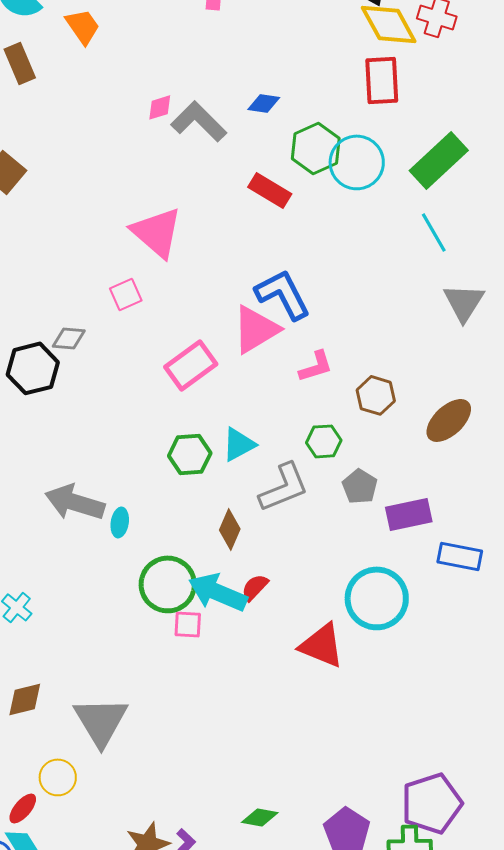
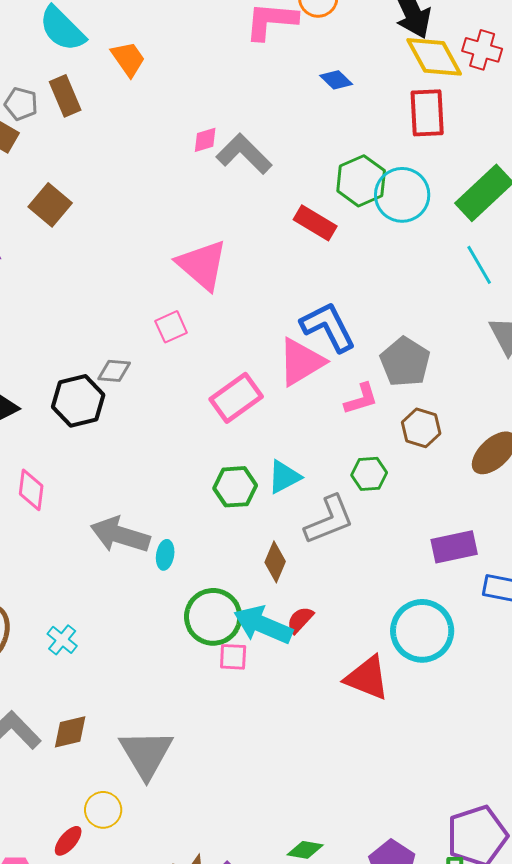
blue diamond: (264, 103) -> (336, 80), moved, turned 36
gray pentagon: (360, 486) -> (405, 362), moved, size x1.4

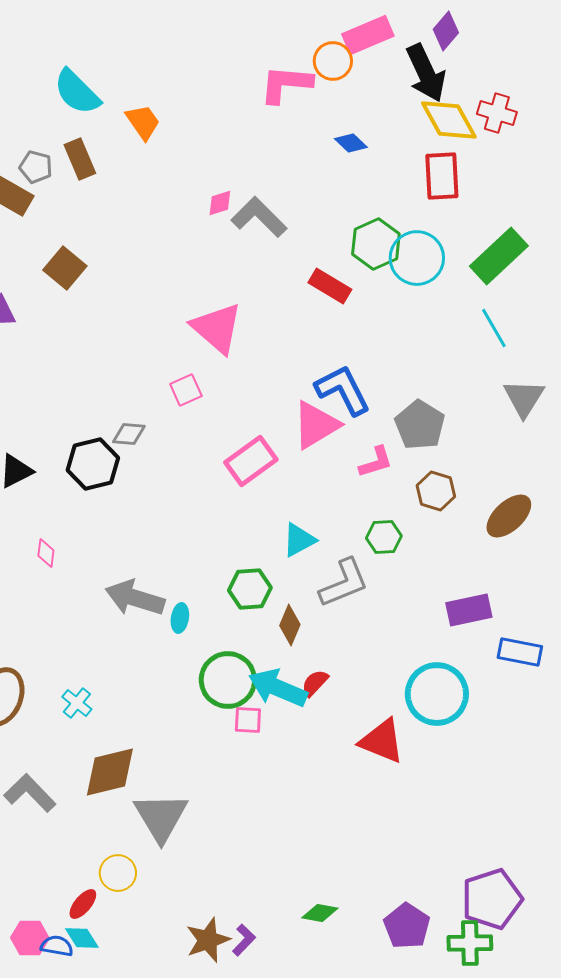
green hexagon: (235, 487) -> (250, 589), moved
pink diamond: (31, 490) -> (46, 553), size x0.7
brown diamond: (70, 732) -> (110, 772), moved, size x1.5

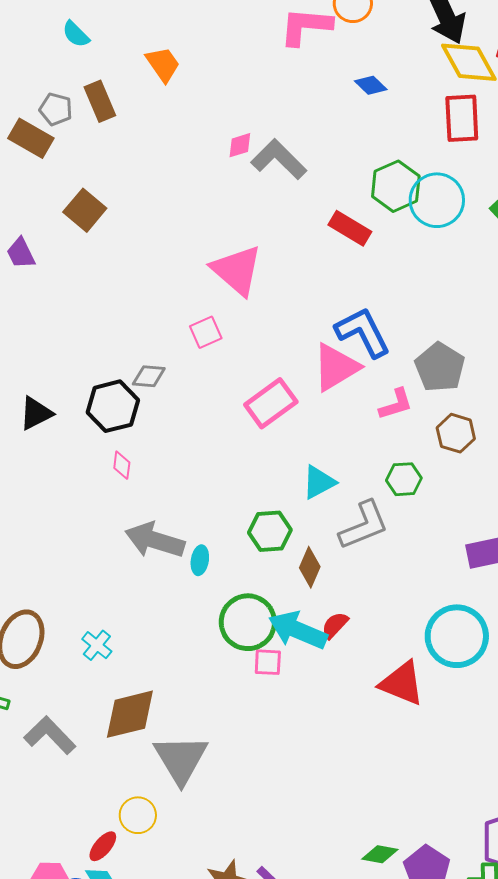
cyan semicircle: (77, 92) -> (76, 34), moved, size x0.6
pink diamond: (46, 553) -> (122, 465), moved
green diamond: (320, 913) -> (380, 854), moved

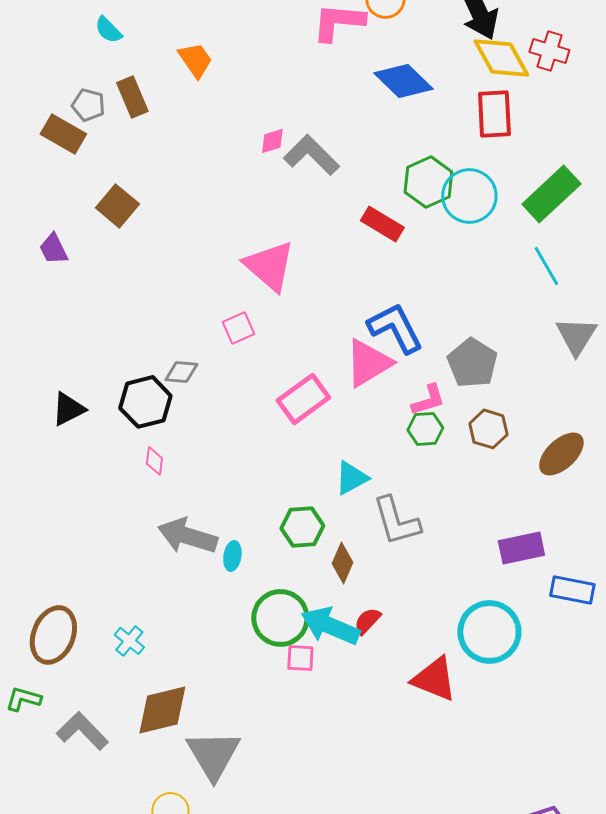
blue diamond: (371, 85) -> (403, 81), size x1.8
green hexagon: (404, 479) -> (425, 429), moved
gray L-shape: (364, 525) -> (396, 521), turned 96

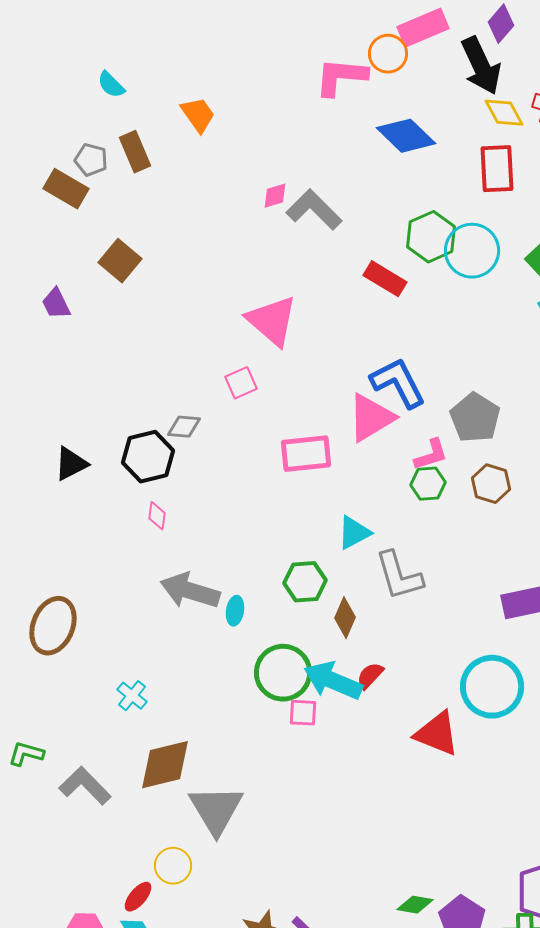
yellow diamond: (501, 58) -> (504, 113), size x0.7
pink rectangle: (303, 399) -> (306, 454), turned 30
brown ellipse: (53, 635) -> (53, 626), moved

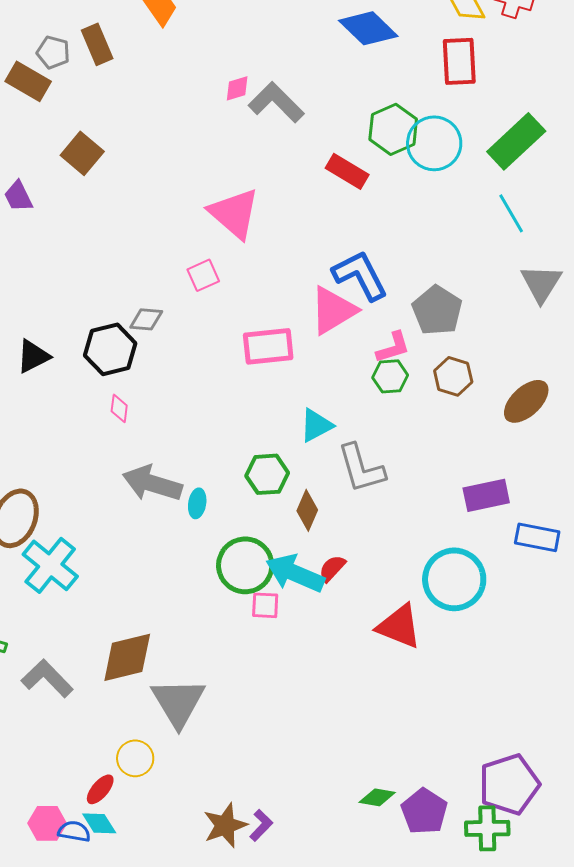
cyan cross: (132, 696) -> (50, 565), moved, size x1.8

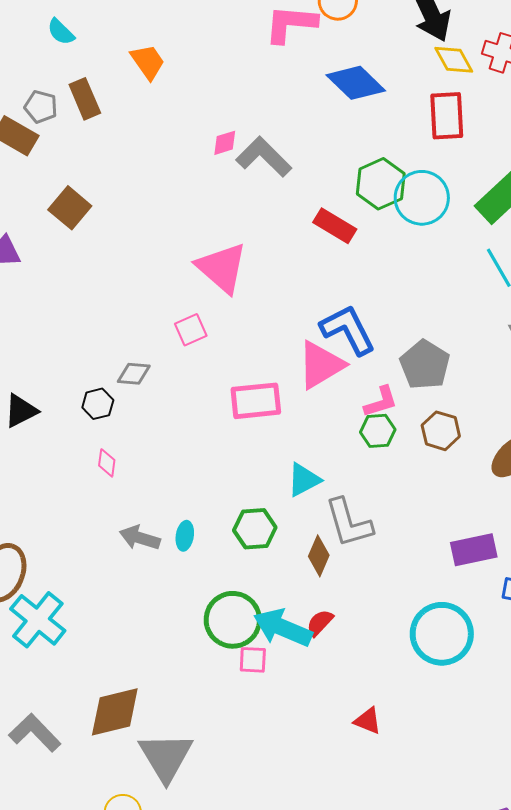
black hexagon: (110, 349) -> (98, 404), size x0.6
gray arrow: (152, 483) -> (140, 538), size x0.7
cyan ellipse: (197, 503) -> (185, 536), moved
brown diamond: (307, 510) -> (319, 556), moved
red triangle: (399, 626) -> (368, 721), moved, size x0.6

